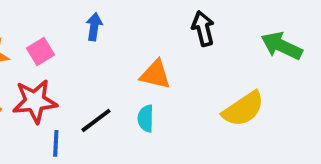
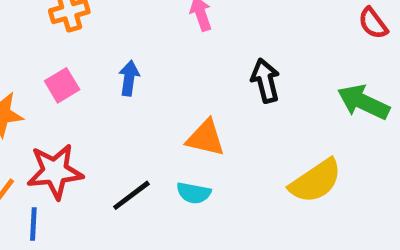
pink square: (41, 52) -> (62, 85), moved
cyan semicircle: (146, 118) -> (194, 193), turned -80
blue line: (56, 143) -> (33, 224), moved

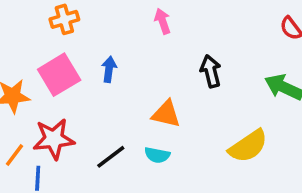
pink square: (62, 85) -> (59, 75), size x1.6

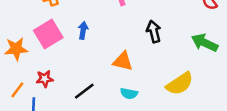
red star: (54, 139) -> (45, 79), size x0.6
cyan semicircle: (157, 155) -> (129, 94), moved

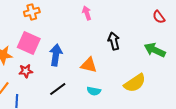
blue arrow: (83, 30) -> (56, 55), moved, size x1.5
pink square: (48, 34) -> (29, 43), turned -35
red star: (45, 79) -> (26, 71), moved

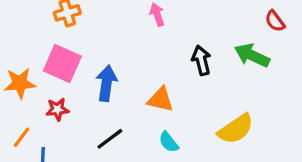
green arrow: (155, 50) -> (252, 55), moved
cyan semicircle: (94, 91) -> (169, 142), turned 40

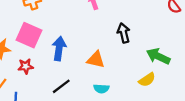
green arrow: (252, 55) -> (158, 56), moved
yellow semicircle: (236, 129) -> (147, 80), size x0.7
cyan semicircle: (169, 142) -> (101, 89), turned -48

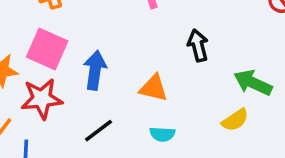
red star: (26, 66) -> (42, 99), size x1.6

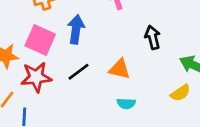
blue arrow: (95, 70) -> (76, 29), moved
black line: (99, 131) -> (79, 72), moved

